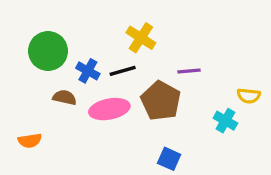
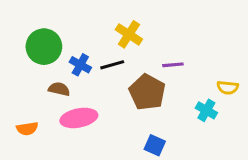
pink ellipse: (109, 109) -> (79, 118), moved

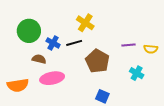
purple line: (173, 65) -> (129, 45), moved
yellow semicircle: (228, 88) -> (151, 49), moved
orange semicircle: (27, 129) -> (18, 85), size x1.5

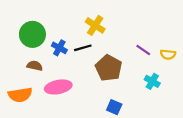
purple line: (129, 45) -> (143, 50), turned 40
brown semicircle: (39, 59) -> (35, 66), moved

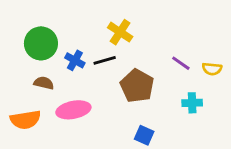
cyan cross: (152, 81) -> (192, 103), turned -32

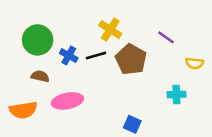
purple line: (181, 63) -> (166, 37), moved
brown pentagon: (137, 86) -> (131, 59), moved

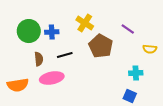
blue cross: (69, 56) -> (52, 32), moved, turned -32
black line: (96, 56) -> (65, 55), moved
brown semicircle: (40, 76) -> (39, 59), moved, turned 72
blue square: (132, 124) -> (130, 96), moved

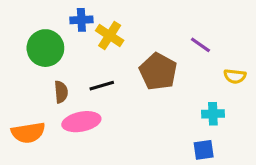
yellow cross: (85, 23) -> (110, 36), moved
blue cross: (52, 32) -> (81, 20), moved
blue square: (130, 96) -> (204, 150), turned -32

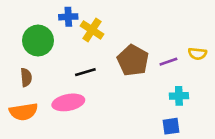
purple line: (200, 45) -> (168, 62), moved, turned -54
yellow semicircle: (235, 76) -> (197, 54), moved
brown semicircle: (61, 92) -> (26, 77), moved

